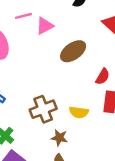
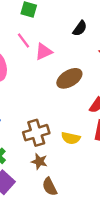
pink line: (23, 16) -> (23, 41), turned 63
brown star: (59, 138) -> (39, 161), moved

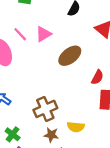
pink line: (23, 41) -> (20, 34), moved
yellow semicircle: (71, 138) -> (76, 127), moved

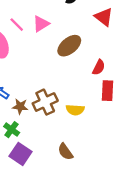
yellow semicircle: (76, 127) -> (75, 110), moved
brown star: (51, 135) -> (20, 106), moved

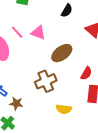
pink triangle: (41, 24) -> (38, 33), turned 49
brown cross: (45, 102) -> (46, 81), moved

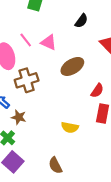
brown cross: (46, 81) -> (27, 80), moved

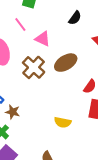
pink line: (26, 40) -> (20, 24), moved
brown cross: (27, 80) -> (34, 67), moved, turned -30

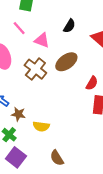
black semicircle: (75, 18) -> (69, 26), moved
yellow semicircle: (63, 122) -> (41, 126), moved

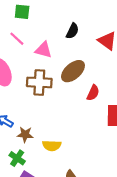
brown cross: (35, 69) -> (39, 82), turned -30
red semicircle: (92, 83) -> (93, 93), moved

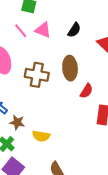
pink triangle: (44, 50) -> (43, 30), moved
brown ellipse: (73, 71) -> (70, 68), turned -60

